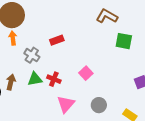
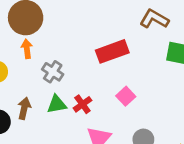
red rectangle: (57, 40) -> (112, 51), moved, size x1.6
red cross: (54, 79) -> (82, 104), turned 32

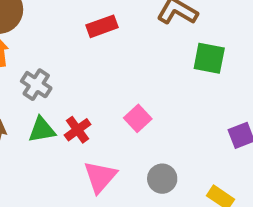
red rectangle: (112, 51) -> (102, 26), moved, size x0.7

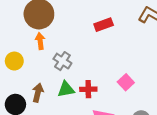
red cross: (78, 130) -> (88, 89), turned 35

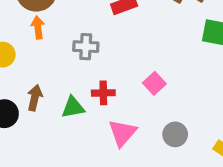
gray cross: (62, 61) -> (86, 47), moved, turned -30
green triangle: (66, 89) -> (73, 107), moved

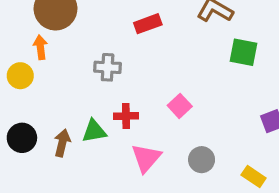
orange arrow: (38, 27) -> (40, 47), moved
brown arrow: (35, 98) -> (62, 143), moved

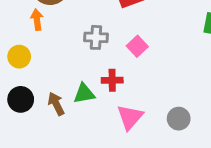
yellow circle: (20, 76) -> (19, 57), moved
pink square: (180, 106) -> (137, 46), moved
brown arrow: (62, 143) -> (56, 104), turned -40

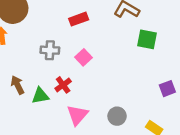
red cross: (112, 80) -> (63, 85), turned -35
brown arrow: (56, 104) -> (18, 85), moved

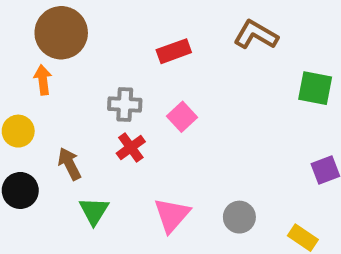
green square: (147, 39) -> (315, 88), moved
red cross: (63, 85) -> (131, 147), moved
green triangle: (40, 96) -> (94, 211), moved, turned -48

